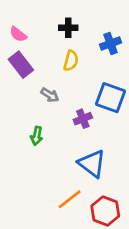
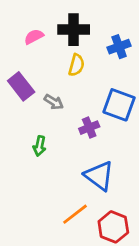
black cross: (68, 28) -> (74, 30), size x1.5
pink semicircle: (18, 34) -> (34, 37), moved, turned 114
purple rectangle: (21, 65) -> (21, 86), moved

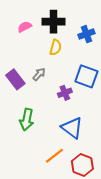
purple rectangle: (21, 86) -> (15, 79), moved
gray arrow: (54, 102) -> (39, 74), turned -80
green arrow: (40, 146) -> (27, 120), moved, size x1.5

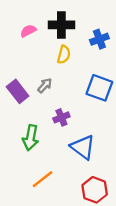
purple cross: (65, 93) -> (61, 117), moved
orange line: (55, 156) -> (42, 179), moved

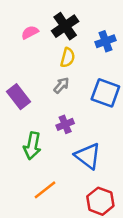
black cross: (61, 25) -> (65, 26), turned -35
gray arrow: (45, 85) -> (61, 85), moved

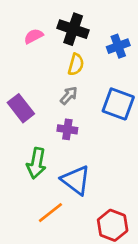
black cross: (65, 26) -> (73, 29), turned -36
purple cross: (65, 124) -> (67, 129), moved, turned 30
blue triangle: (88, 156) -> (76, 180), moved

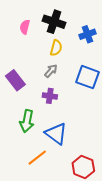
pink semicircle: (34, 36) -> (25, 27), turned -48

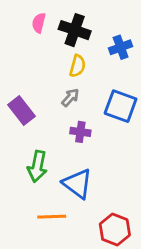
pink semicircle: (25, 27) -> (39, 23), moved
purple cross: (50, 96) -> (80, 132), moved
orange line: (37, 158) -> (52, 217), turned 36

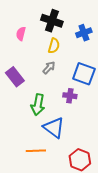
pink semicircle: (39, 23) -> (21, 34), moved
purple cross: (80, 132) -> (70, 96), moved
green arrow: (37, 166) -> (38, 105), moved

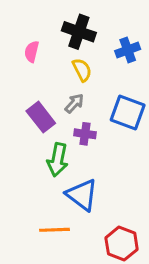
yellow semicircle: (54, 46) -> (82, 70), turned -42
purple rectangle: (15, 77) -> (41, 117), moved
purple cross: (70, 96) -> (85, 134), moved

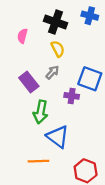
blue cross: (128, 50) -> (90, 16), moved, turned 35
purple cross: (85, 134) -> (72, 96), moved

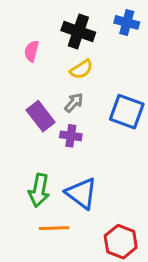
yellow semicircle: (58, 49) -> (81, 69), turned 84
purple cross: (72, 96) -> (71, 136), moved
green arrow: (41, 112) -> (39, 190), moved

